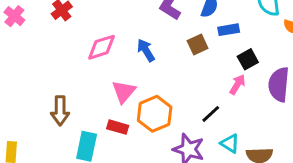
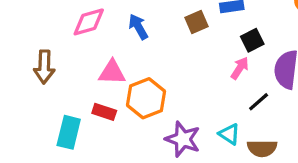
pink triangle: (124, 92) -> (112, 72), turned 50
brown arrow: (60, 111) -> (44, 67), moved
black line: (211, 114) -> (259, 102), moved

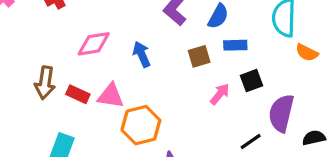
pink arrow: (240, 68) -> (220, 94), moved
red rectangle: (104, 112) -> (78, 94), moved

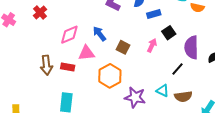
brown square: (199, 56) -> (123, 47), moved, turned -32
pink triangle: (111, 96) -> (86, 53), moved

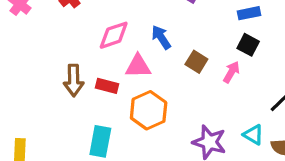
black square: (169, 33) -> (248, 45), moved, turned -32
pink arrow: (152, 45) -> (231, 72), moved
orange hexagon: (110, 76) -> (149, 110), moved

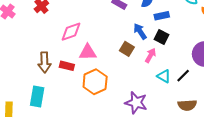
blue arrow: (161, 37) -> (140, 31), moved
cyan triangle: (253, 135) -> (164, 76), moved
cyan rectangle: (100, 141) -> (37, 97), moved

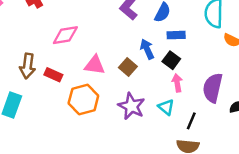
pink triangle: (88, 52) -> (95, 65), moved
pink arrow: (150, 55) -> (177, 83), moved, turned -48
black line: (183, 76) -> (191, 121), moved, turned -32
purple star: (136, 103) -> (131, 106), moved

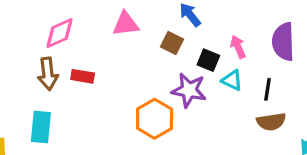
pink diamond: (65, 35) -> (59, 33), moved
black square: (171, 60) -> (208, 60), moved
pink triangle: (95, 65) -> (126, 24), moved
orange hexagon: (83, 100) -> (155, 119), moved

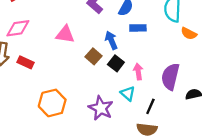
black square: (208, 60) -> (116, 63), moved
purple star: (189, 90) -> (101, 108), moved
orange hexagon: (155, 119) -> (52, 103), moved

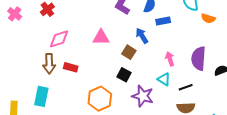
black square: (116, 63) -> (124, 75), moved
black line: (150, 106) -> (186, 87), turned 56

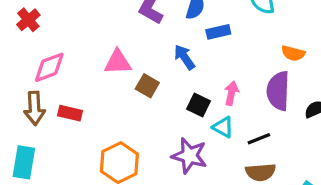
orange semicircle: (208, 18) -> (293, 53), moved
brown square: (129, 52) -> (147, 86), moved
pink arrow: (170, 59) -> (231, 93), turned 32
black square: (124, 75) -> (199, 105), moved

